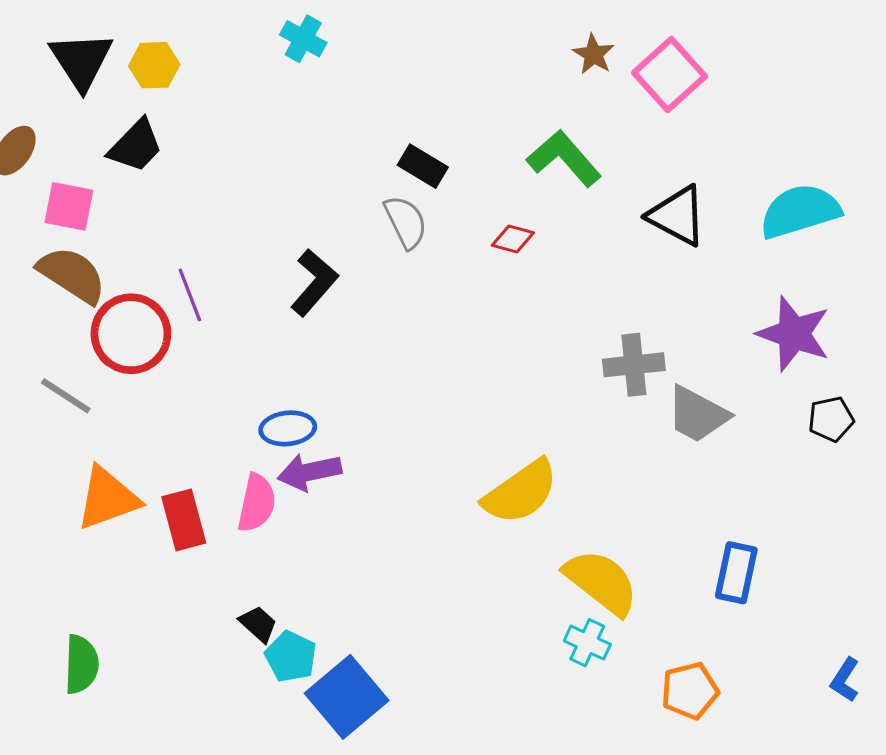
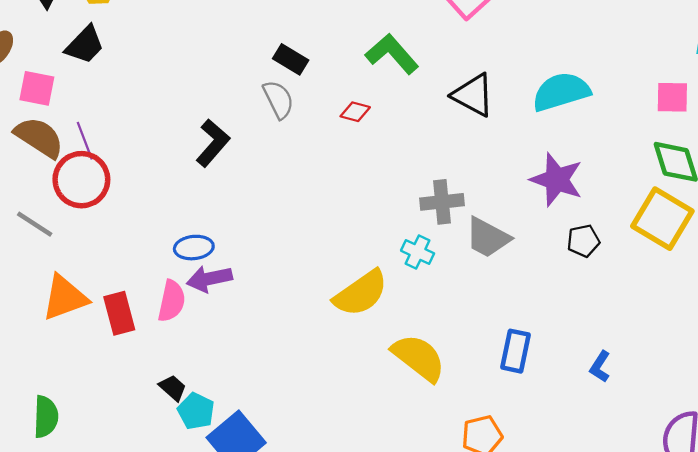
purple line: (190, 295) -> (85, 141), moved
cyan cross: (587, 643) -> (418, 252), moved
blue L-shape: (845, 680) -> (600, 367), moved

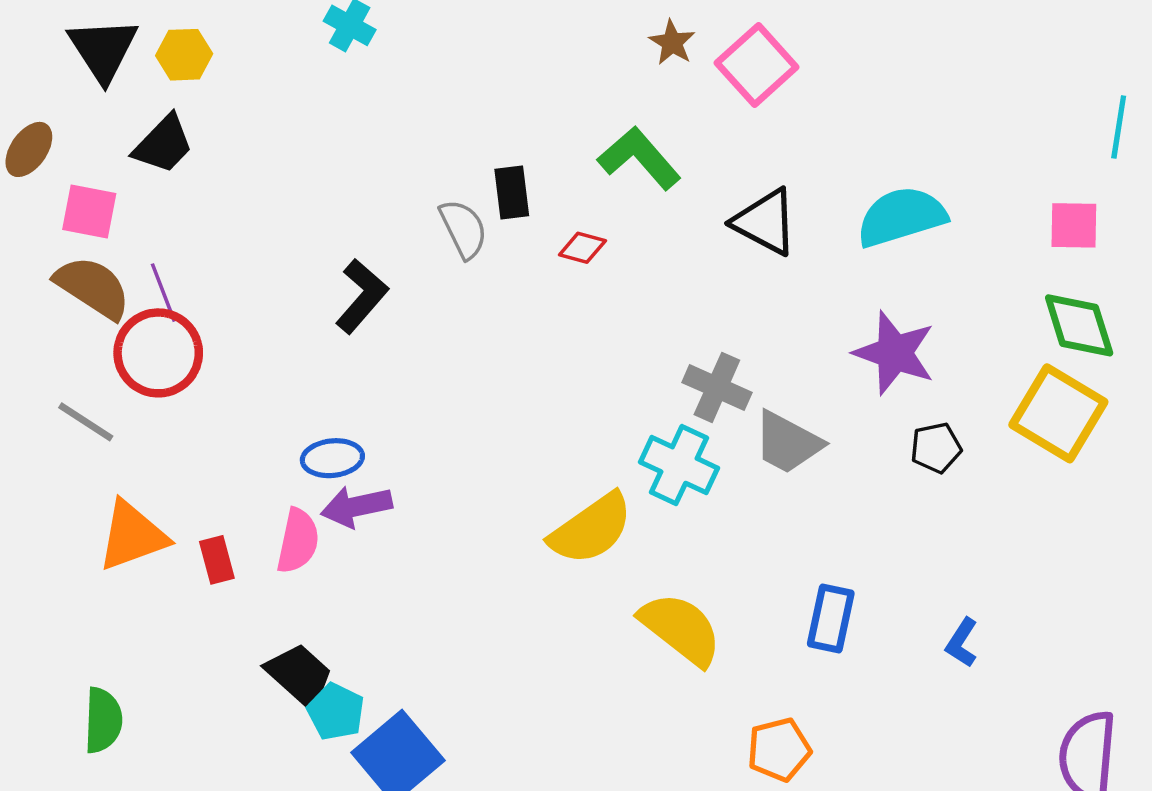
black rectangle: (291, 59) -> (512, 193), moved, turned 52
gray cross: (442, 202) -> (717, 387), turned 30
cyan cross: (418, 252) -> (679, 465), size x1.5
red rectangle: (119, 313) -> (217, 560), size x0.7
black trapezoid: (173, 388) -> (300, 675), size x1.6

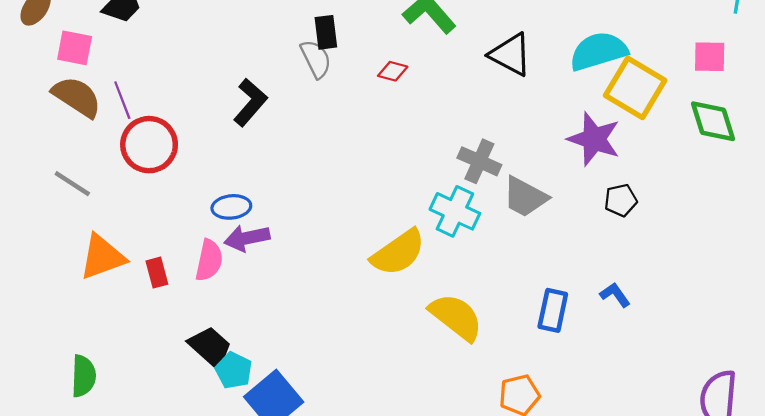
black rectangle: (512, 193) -> (326, 32), moved
red circle: (158, 353) -> (149, 145), moved
yellow square: (1058, 413) -> (635, 88), moved
blue L-shape: (962, 643) -> (615, 295), moved, turned 112

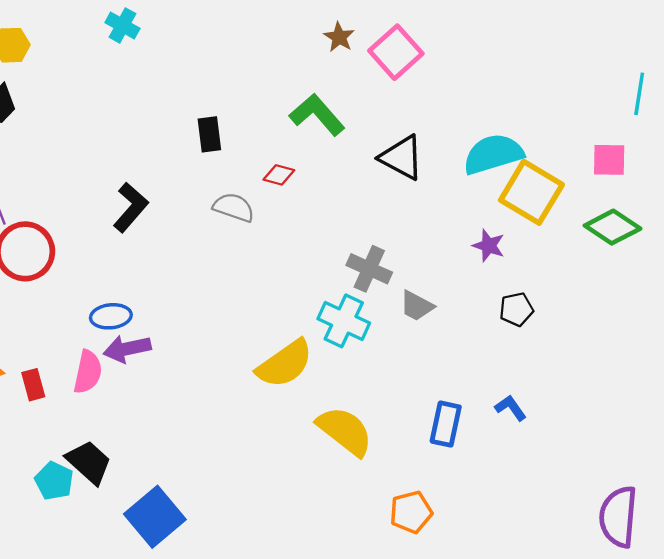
gray semicircle: (316, 59) -> (234, 207), moved, turned -45
green diamond: (713, 121) -> (613, 227), turned -39
purple star: (594, 139) -> (489, 246), size x0.6
gray trapezoid: (525, 197) -> (417, 306), size x0.7
cyan pentagon: (234, 370) -> (54, 481), moved

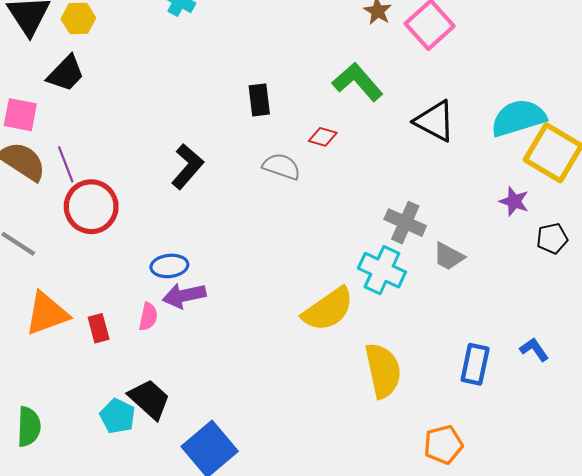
black pentagon: (516, 309) -> (552, 238), moved
pink semicircle: (88, 372) -> (148, 317), size x0.7
yellow semicircle: (345, 431) -> (383, 371), turned 40

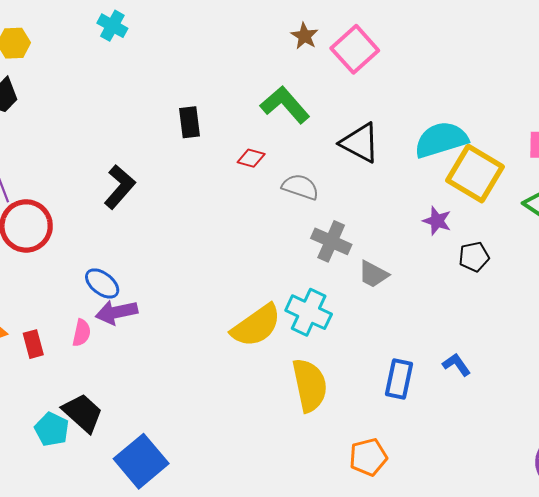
gray semicircle: (281, 167) -> (300, 187), moved
blue ellipse: (169, 266) -> (102, 283), turned 44
cyan cross: (382, 270) -> (309, 312), moved

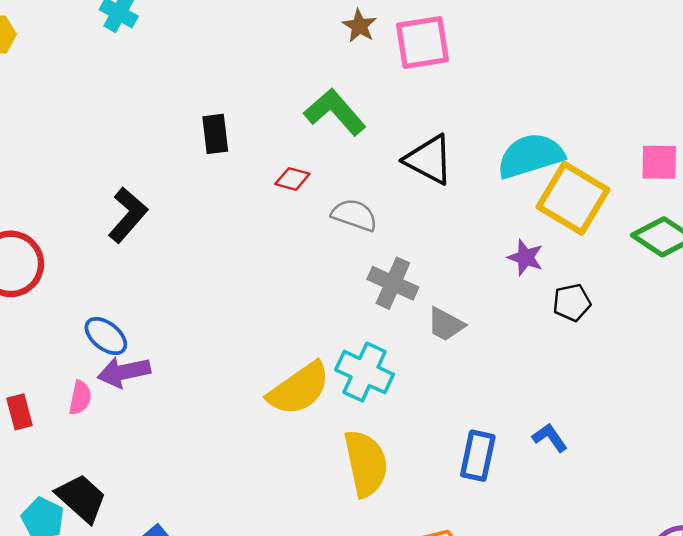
pink square: (355, 49) -> (422, 43), turned 33

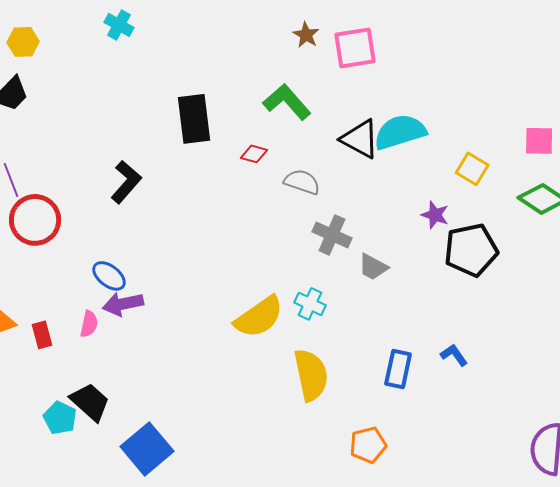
black rectangle: (215, 134) -> (194, 119), size x1.6
cyan semicircle: (531, 156) -> (400, 132), moved
yellow square: (573, 198) -> (472, 169), size x0.6
black pentagon: (572, 303) -> (471, 250), size x1.8
cyan cross: (365, 372) -> (310, 304), size x0.7

